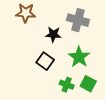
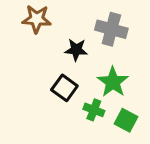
green cross: (67, 85) -> (94, 110), moved

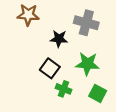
green star: (113, 82) -> (87, 64), turned -30
green cross: (94, 110) -> (63, 89), moved

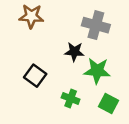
black star: (59, 39) -> (74, 52), moved
black square: (50, 68) -> (35, 76), moved

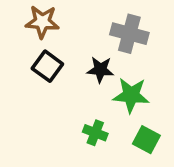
black square: (35, 76) -> (47, 66), moved

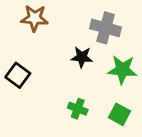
black square: (47, 66) -> (18, 75), moved
green star: (131, 95) -> (122, 70), moved

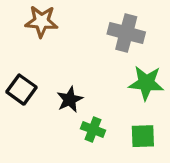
black star: (82, 57) -> (70, 100), moved, turned -30
green square: (120, 114) -> (143, 136), turned -30

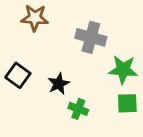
gray cross: (126, 33) -> (91, 37), moved
green square: (143, 136) -> (127, 103), moved

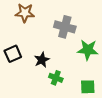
black square: (18, 75) -> (13, 54), turned 30
green square: (127, 103) -> (88, 87), moved

